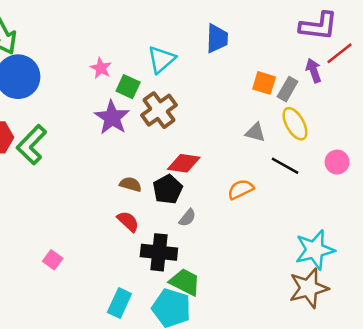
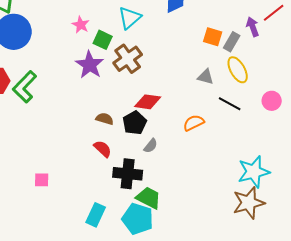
pink square: (53, 260) -> (42, 180), turned -35

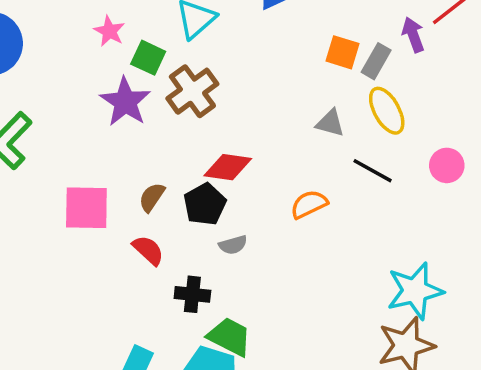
brown semicircle: (105, 119) -> (152, 197), turned -72
gray semicircle: (151, 146) -> (233, 245), turned 35
black cross: (128, 174) -> (192, 294), size x0.7
pink square: (42, 180) -> (86, 208), moved, size x1.8

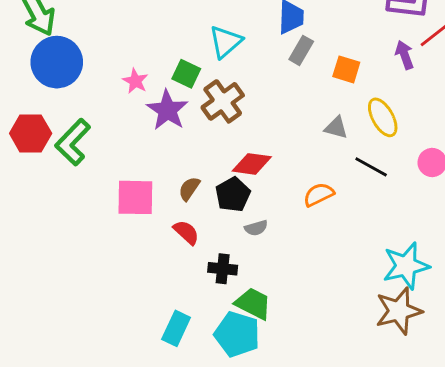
pink star: (109, 31) -> (135, 81), moved
gray rectangle: (376, 61) -> (301, 50), moved

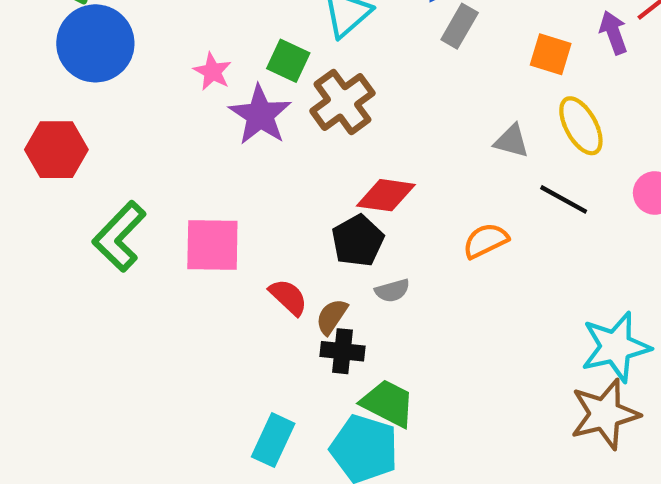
orange square: (346, 69) -> (551, 54), moved
green L-shape: (73, 142) -> (119, 236), moved
brown semicircle: (189, 189) -> (332, 317), moved

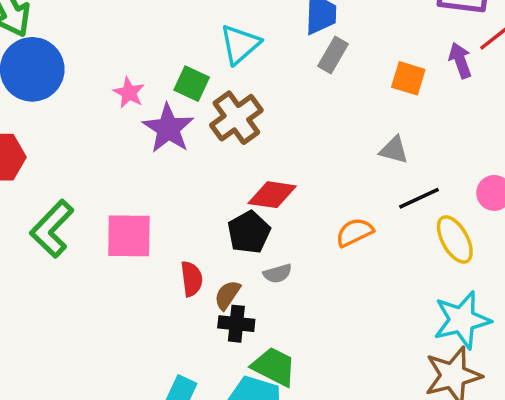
yellow ellipse: (581, 126) -> (455, 239), moved
gray triangle: (512, 141) -> (394, 150), moved
black line: (564, 199) -> (419, 198), turned -54
red semicircle: (288, 297) -> (192, 279), turned 40

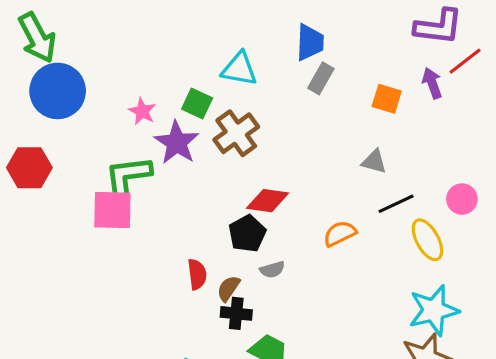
cyan triangle: (240, 44) -> (239, 69), turned 51
green L-shape: (52, 229) -> (128, 176), moved, turned 39
pink square: (129, 236) -> (112, 210), moved

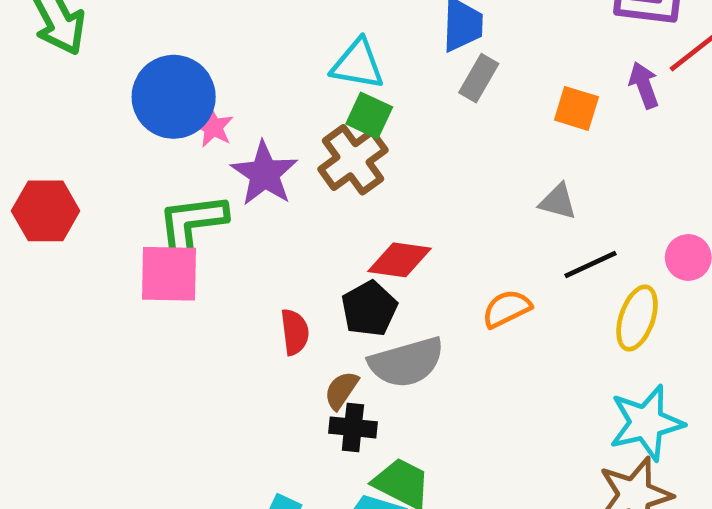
blue circle: (58, 91) -> (174, 97), moved
green square: (197, 103) -> (369, 115), moved
yellow ellipse: (427, 240) -> (637, 318), turned 48
gray semicircle: (272, 270) -> (406, 362), size x2.0
red semicircle: (197, 274) -> (295, 332), moved

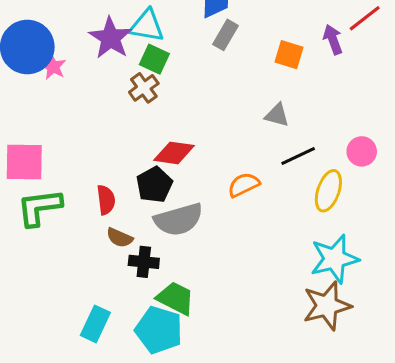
brown cross: (353, 160) -> (144, 88), size x0.7
purple star: (264, 174) -> (110, 38), moved
green L-shape: (192, 223) -> (39, 207), moved
brown semicircle: (341, 390) -> (120, 238), moved, turned -100

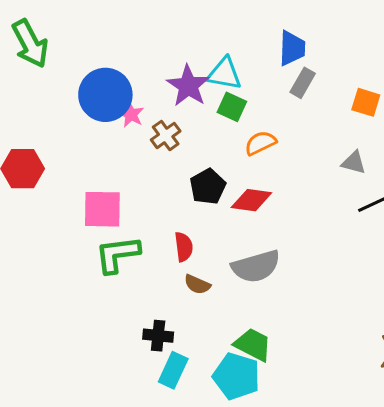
brown cross: (144, 88) -> (166, 135), moved
black pentagon: (154, 185) -> (208, 187), moved
orange semicircle: (244, 185) -> (260, 143), moved
black cross: (144, 262) -> (158, 336), moved

